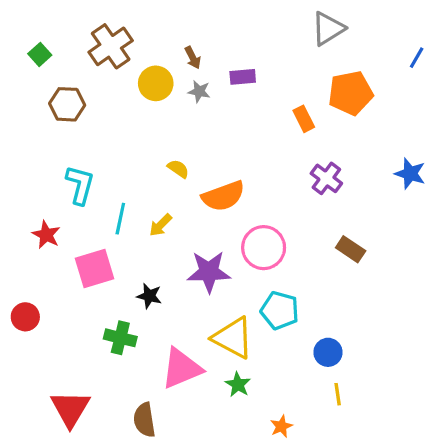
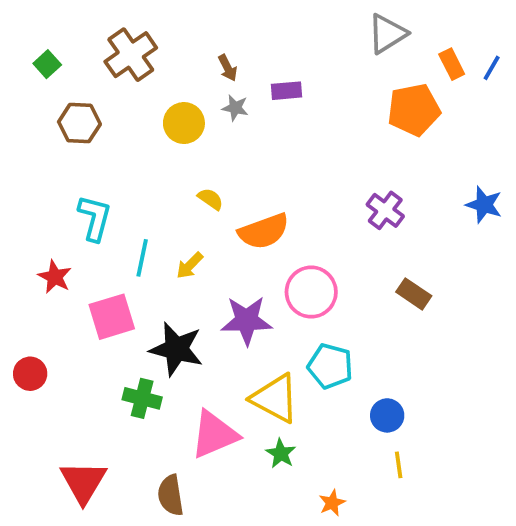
yellow circle: (156, 83) -> (184, 123), moved
orange rectangle: (304, 119) -> (452, 64), moved
black star: (149, 296) -> (176, 349), size x1.8

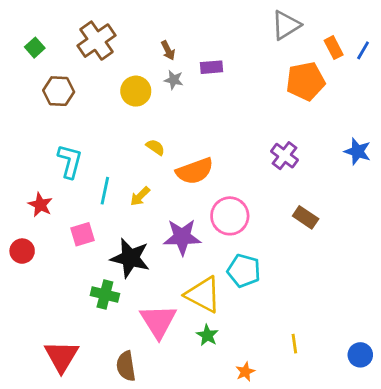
pink square: (112, 317) -> (82, 234), size x0.7
red circle: (30, 374) -> (22, 251), moved
blue circle: (387, 415) -> (360, 355), moved
pink triangle: (214, 434) -> (158, 321), turned -39

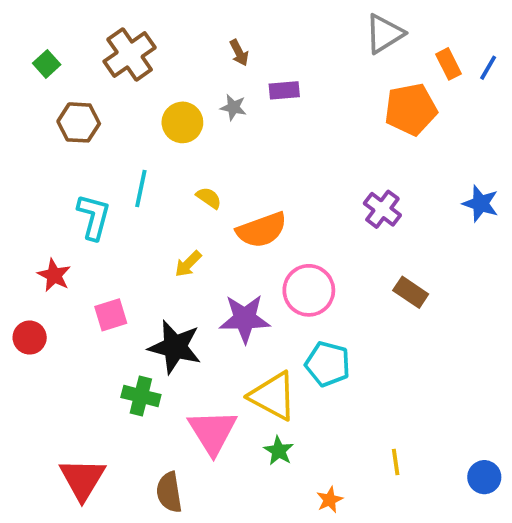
brown arrow: (168, 50) -> (239, 53), moved
cyan line: (105, 191) -> (141, 188), moved

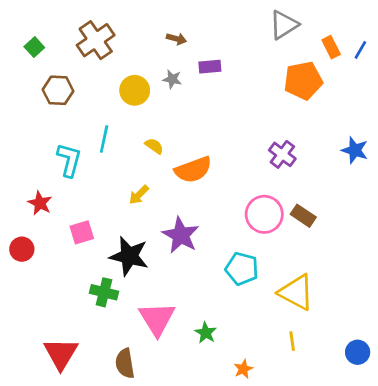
brown arrow: (239, 53) -> (176, 39), turned -48
pink circle: (309, 290) -> (264, 214), moved
purple star: (245, 319) -> (181, 235), turned 30
yellow triangle: (273, 396) -> (296, 292), moved

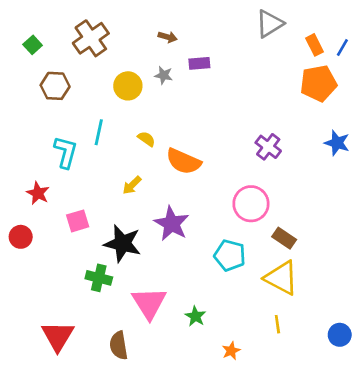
orange pentagon: (303, 81) -> (318, 83), moved
orange semicircle: (193, 170) -> (183, 161), turned 44
brown rectangle: (303, 216) -> (284, 238), moved

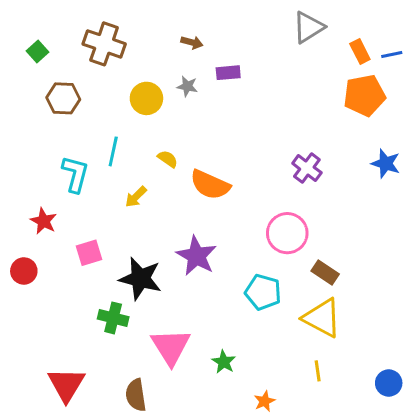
brown cross: (91, 38) -> (104, 44), turned -36
blue line: (342, 48) -> (392, 55), turned 48
yellow arrow: (132, 185) -> (136, 197), moved

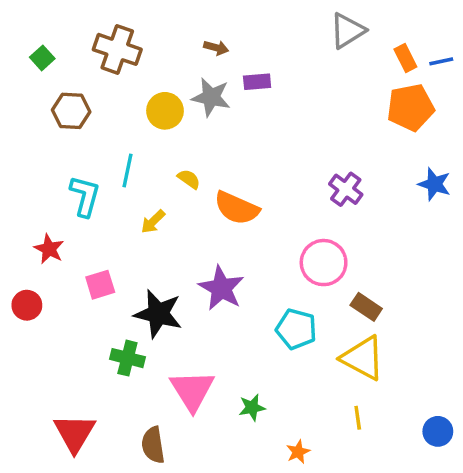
gray star: (187, 86) -> (211, 97), size x1.6
green star: (224, 362) -> (252, 408), turned 30

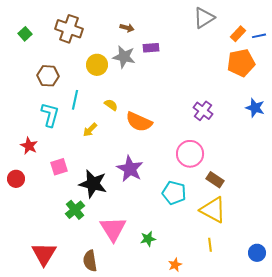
orange rectangle: (405, 58) -> (238, 34), turned 70
brown hexagon: (71, 111) -> (48, 76), moved
green cross: (127, 358) -> (75, 210), turned 36

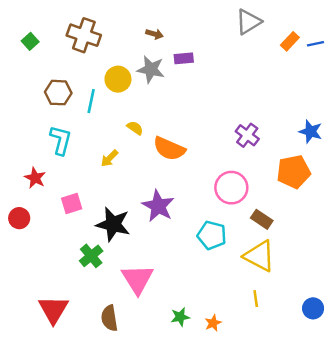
orange pentagon: (241, 63) -> (294, 172), moved
cyan line: (75, 100) -> (91, 101), moved
green star: (148, 239) -> (180, 317), moved

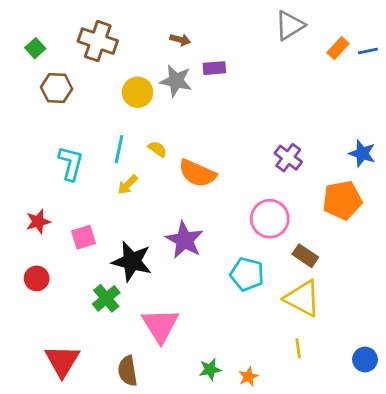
brown hexagon: (58, 93) -> (57, 88), moved
cyan line: (91, 101) -> (119, 149), moved
red star: (35, 178) -> (38, 222), moved, turned 30
red circle: (19, 218) -> (37, 278), moved

